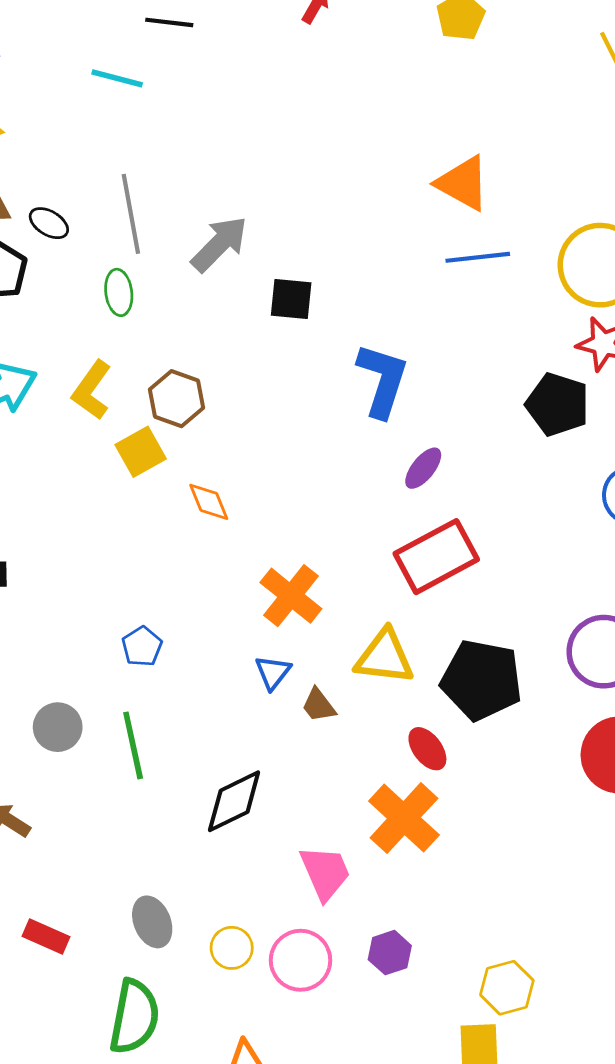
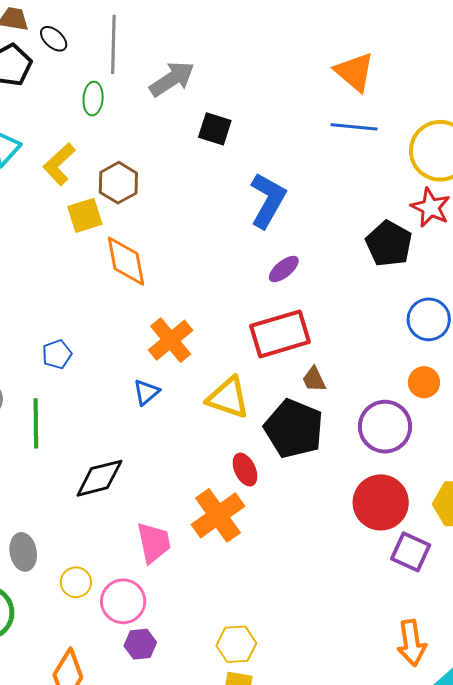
orange diamond: (209, 502) -> (126, 261), size x1.6
brown trapezoid: (319, 705) -> (314, 379), moved
purple hexagon: (390, 953) -> (140, 644), moved
yellow hexagon: (507, 988) -> (236, 644), moved

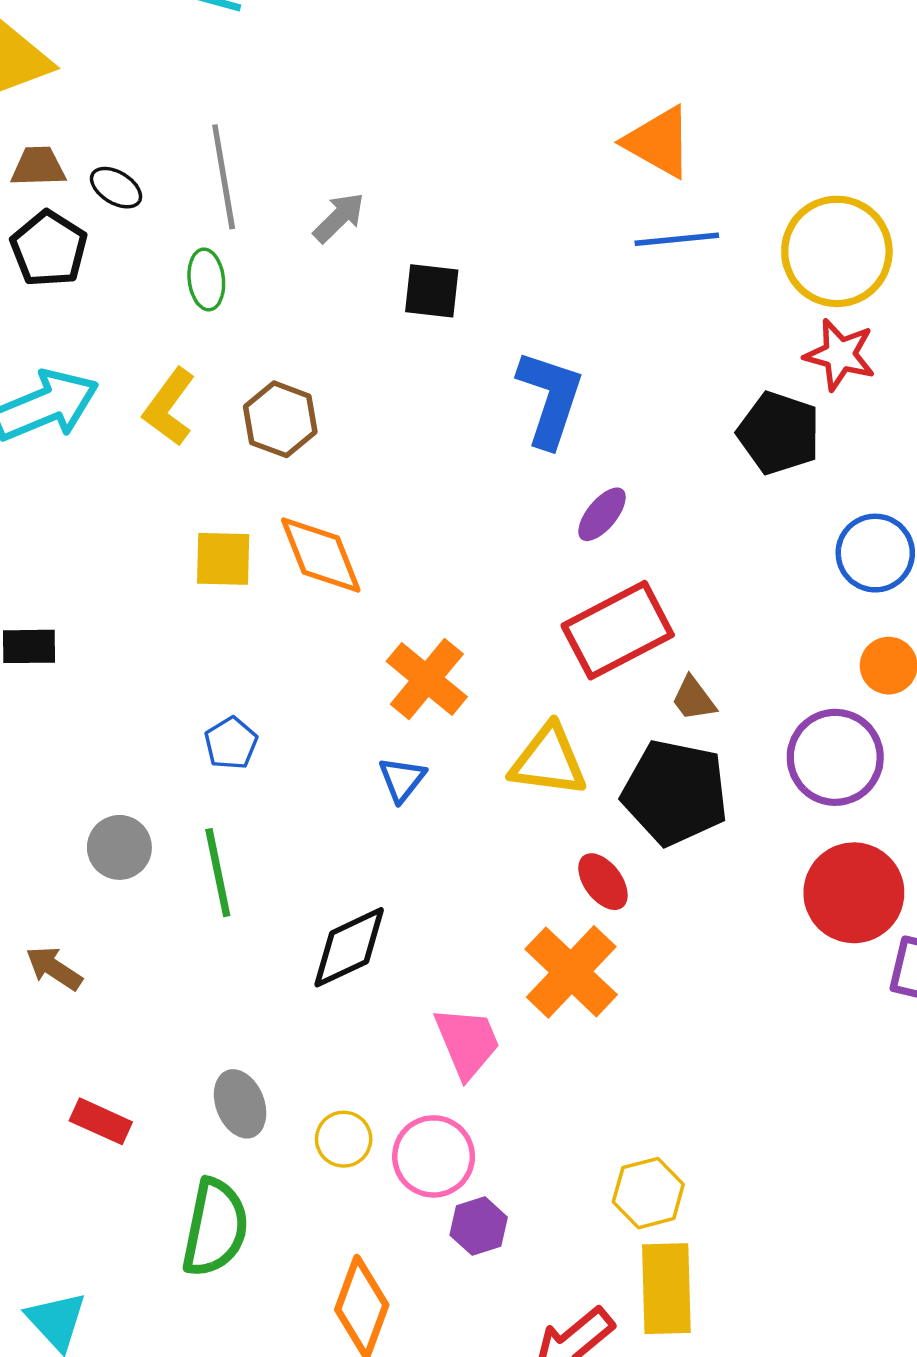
gray arrow: (172, 79) -> (339, 218), size x0.7
yellow square: (85, 215) -> (223, 559), moved, turned 30

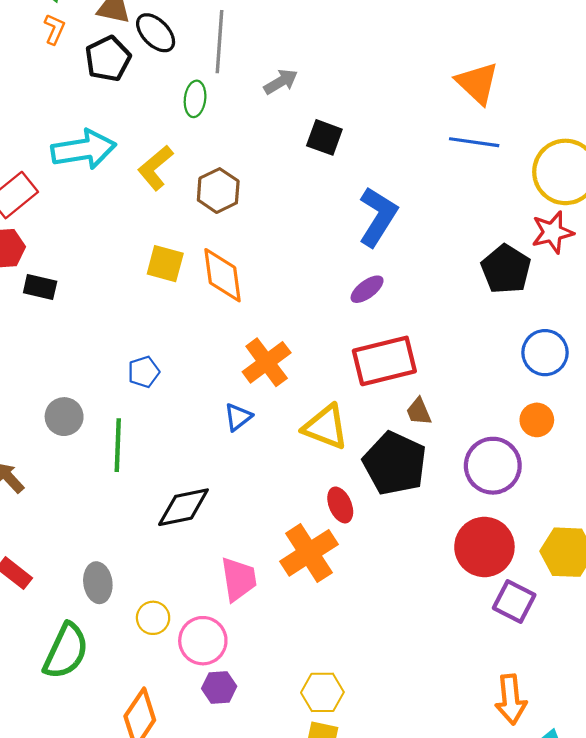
black ellipse: (116, 188) -> (156, 33), size x1.4
red star: (840, 355) -> (552, 232), turned 30
purple ellipse: (602, 514) -> (367, 289), moved

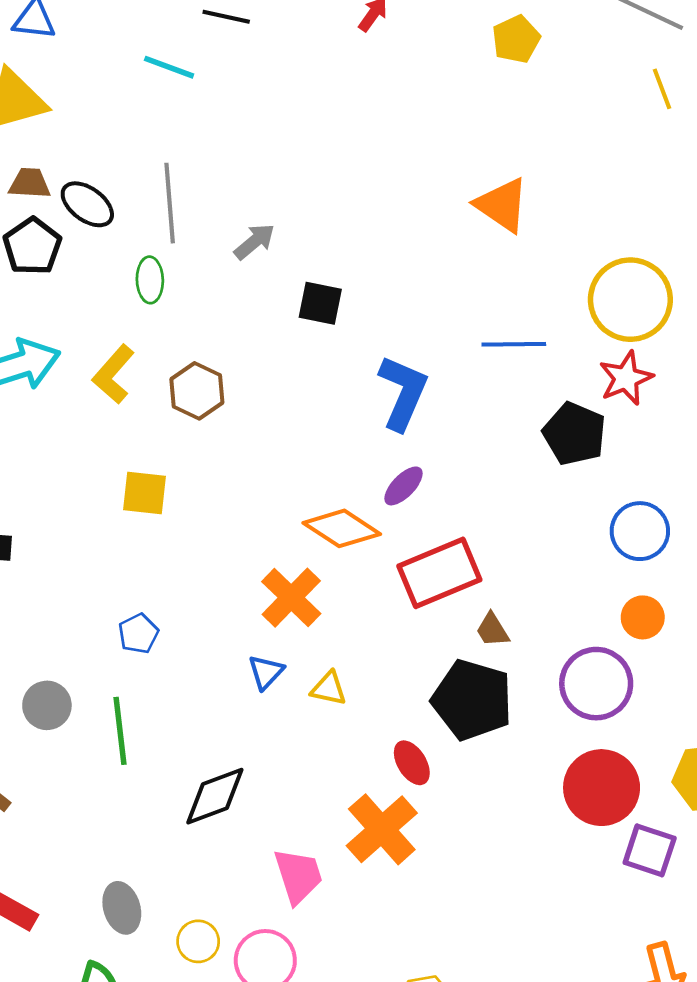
blue line: (474, 142) -> (514, 344), moved
orange diamond: (222, 275) -> (342, 528), moved, turned -40
yellow triangle: (326, 427) -> (329, 689), moved, size x0.6

